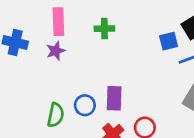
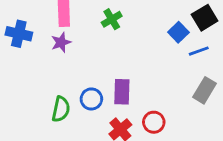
green cross: (104, 29) -> (112, 19), turned -30
blue square: (169, 41) -> (178, 32), turned -30

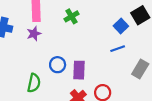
blue line: (199, 51) -> (118, 49), moved
blue circle: (91, 99) -> (58, 65), moved

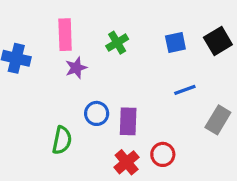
blue square: (121, 26) -> (175, 43), moved, turned 32
purple star: (34, 34) -> (76, 68), moved

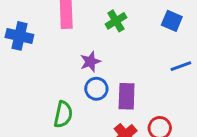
blue square: (175, 43) -> (172, 21), turned 35
purple star: (76, 68) -> (90, 62), moved

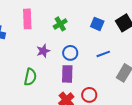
blue circle: (96, 89) -> (70, 53), moved
green semicircle: (63, 114) -> (30, 77), moved

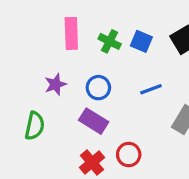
pink rectangle: (27, 19) -> (71, 33), moved
green cross: (60, 24) -> (110, 41), moved, turned -32
purple rectangle: (67, 74) -> (94, 121), turned -60

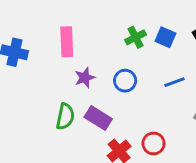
pink rectangle: (71, 33) -> (67, 42), moved
green cross: (110, 41) -> (136, 37), turned 36
purple rectangle: (94, 121) -> (98, 118), moved

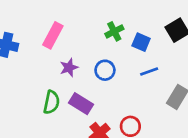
blue square: (165, 37) -> (141, 42), moved
pink rectangle: (67, 42) -> (53, 35), turned 30

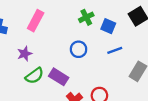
purple star: (69, 68) -> (25, 54), moved
green semicircle: (51, 102) -> (34, 76), turned 42

